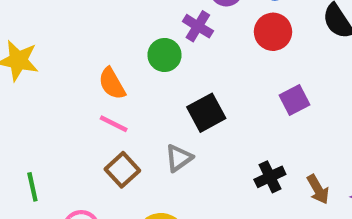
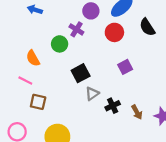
pink line: (114, 124) -> (25, 80), moved
gray triangle: (179, 158) -> (92, 94), moved
brown square: (122, 170) -> (38, 102), turned -35

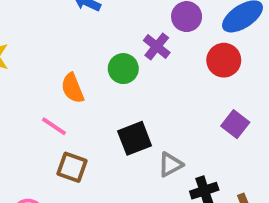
purple square: (125, 67) -> (235, 124), turned -32
black square: (81, 73) -> (135, 138), moved

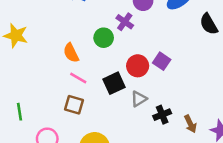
red circle: (224, 60) -> (138, 66), moved
purple square: (235, 124) -> (162, 61), moved
pink line: (54, 126) -> (78, 78), moved

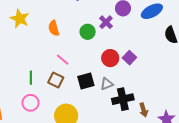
orange semicircle: (71, 53) -> (54, 28), moved
black square: (114, 83) -> (86, 81), moved
green line: (20, 112) -> (31, 78), moved
black cross: (162, 115) -> (123, 99), size x1.5

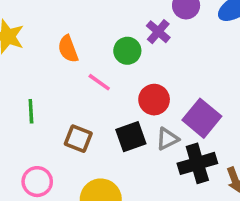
red circle: (110, 58) -> (154, 100), moved
purple square: (129, 58) -> (202, 118), moved, size x1.5
pink line: (63, 60) -> (99, 82), moved
green line: (31, 78) -> (31, 111), moved

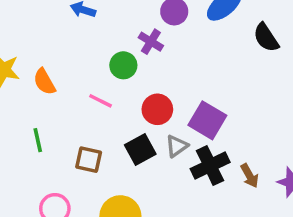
orange semicircle: (68, 49) -> (44, 82), moved

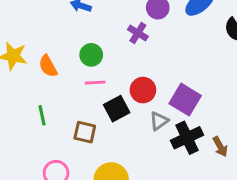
green circle: (123, 65) -> (91, 55), moved
pink line: (101, 101) -> (95, 83), turned -30
black square: (140, 149) -> (117, 109), moved

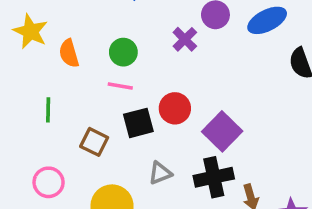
gray triangle: (159, 121) -> (160, 173), moved

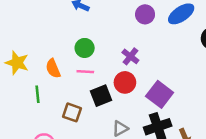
yellow star: (30, 32) -> (17, 63), moved
purple cross: (185, 39) -> (130, 56), moved
orange semicircle: (69, 53) -> (53, 68), moved

